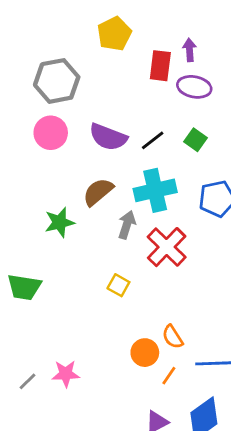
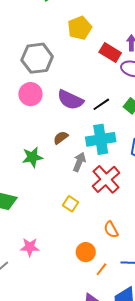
red rectangle: (160, 66) -> (110, 52), turned -70
brown semicircle: (98, 192) -> (61, 138), size x0.7
orange semicircle: (173, 337) -> (111, 230), moved
pink star: (66, 374) -> (30, 247), moved

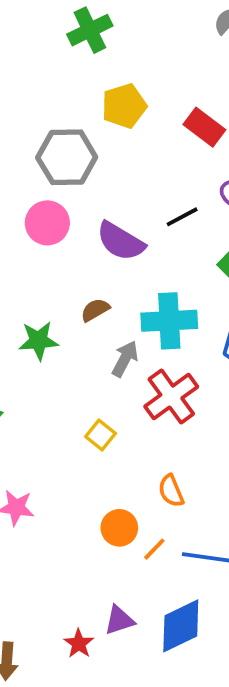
yellow pentagon: (80, 28) -> (124, 106), moved
red rectangle: (110, 52) -> (204, 127), moved
black line: (101, 104) -> (182, 217), moved
orange line: (101, 269) -> (154, 549), moved

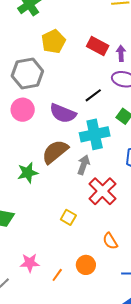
brown semicircle: (95, 310) -> (55, 152), size x1.8
cyan cross: (169, 321) -> (95, 134), moved
gray arrow: (125, 359) -> (84, 165), moved
orange line: (154, 549) -> (57, 275), moved

